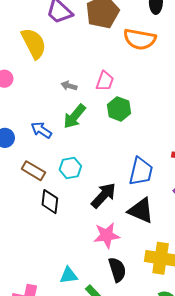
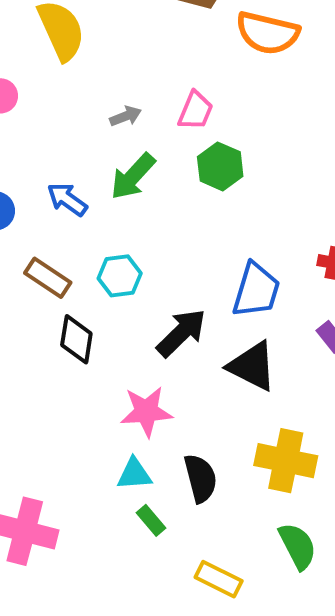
gray arrow: (69, 86) -> (126, 116), turned 140
pink star: (107, 235) -> (146, 412), moved
cyan triangle: (69, 275) -> (134, 474), moved

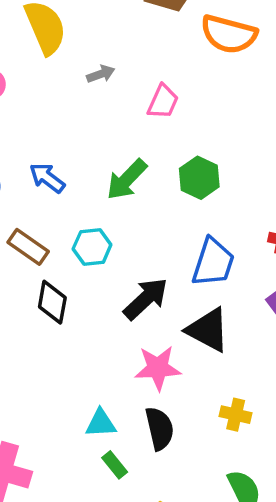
gray arrow: (126, 116) -> (101, 74), moved
green hexagon: (220, 166) -> (199, 178), moved
green arrow: (133, 176) -> (127, 179), moved
pink star: (146, 412) -> (158, 368), moved
yellow cross: (286, 461) -> (236, 415), size x0.6

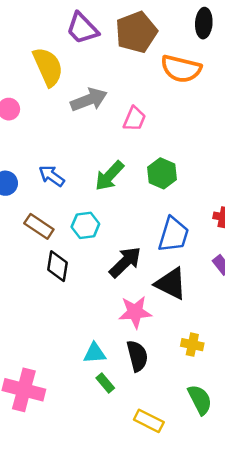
gray arrow: (101, 74) -> (89, 100), size x1.8

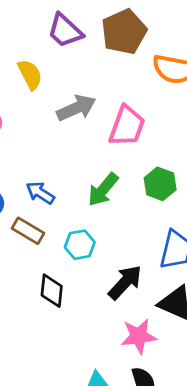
yellow semicircle: (48, 67) -> (30, 74), size x0.7
pink trapezoid: (134, 119) -> (127, 126), size x1.5
brown rectangle: (39, 226) -> (28, 231), moved

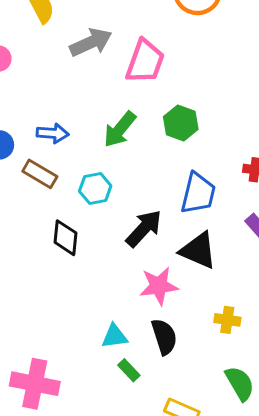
blue arrow: (40, 193) -> (53, 133), turned 152

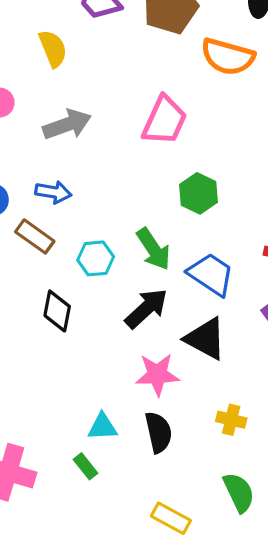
gray arrow: (91, 42) -> (67, 125), moved
green arrow: (120, 129) -> (153, 249), moved, turned -78
blue trapezoid: (198, 193) -> (211, 274), turned -75
green rectangle: (129, 370) -> (86, 466), moved

